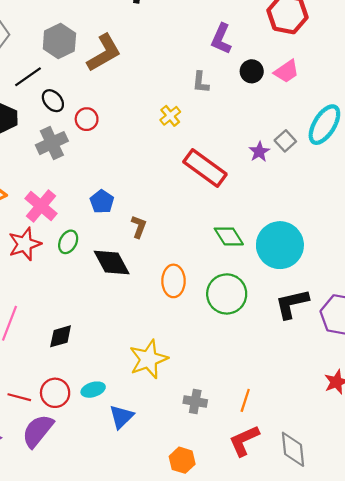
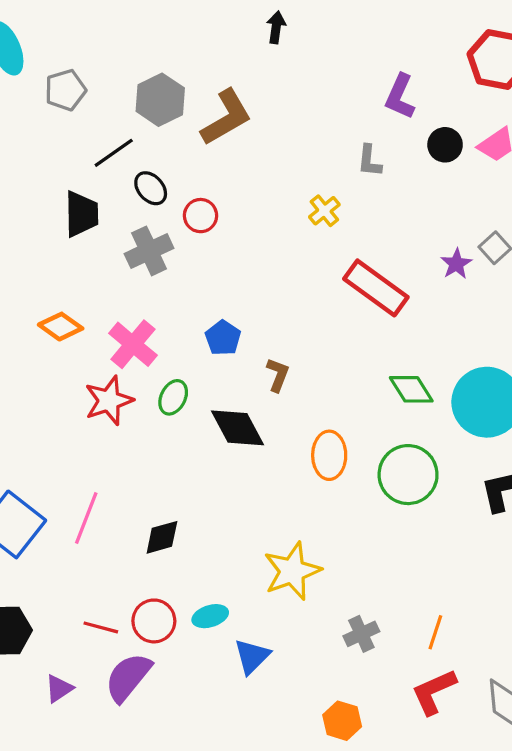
gray cross: (195, 402) -> (361, 634), turned -35

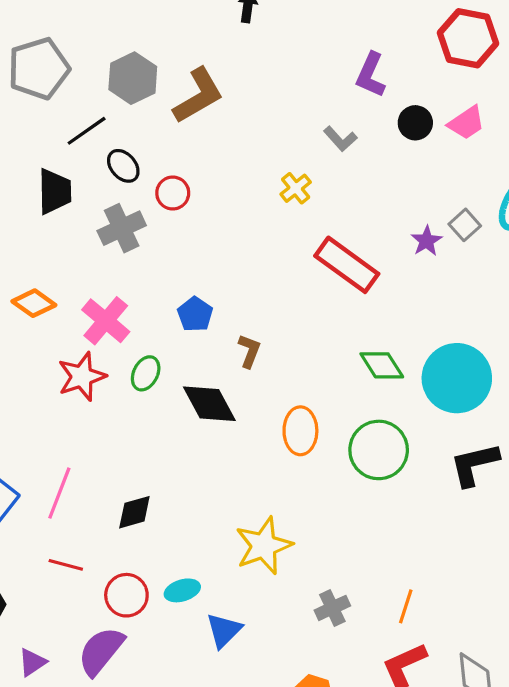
gray pentagon: (65, 90) -> (39, 69), size x1.5
gray L-shape: (369, 161) -> (340, 139), turned -48
red line: (101, 627) -> (66, 565), moved

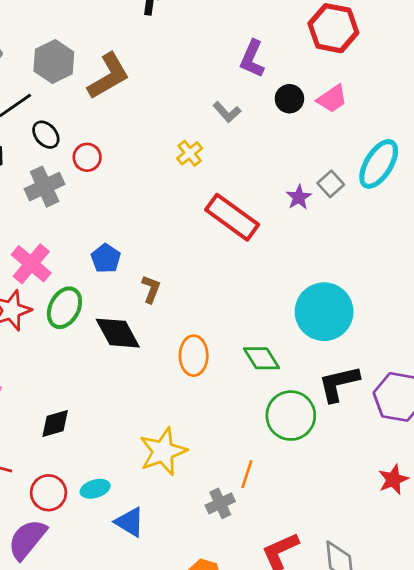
green diamond: (382, 365) -> (261, 358), moved
green ellipse: (146, 373) -> (64, 308), size x1.4
green circle: (379, 450) -> (291, 416), moved
orange line: (406, 606) -> (247, 474), moved
blue triangle: (224, 630) -> (130, 522), turned -44

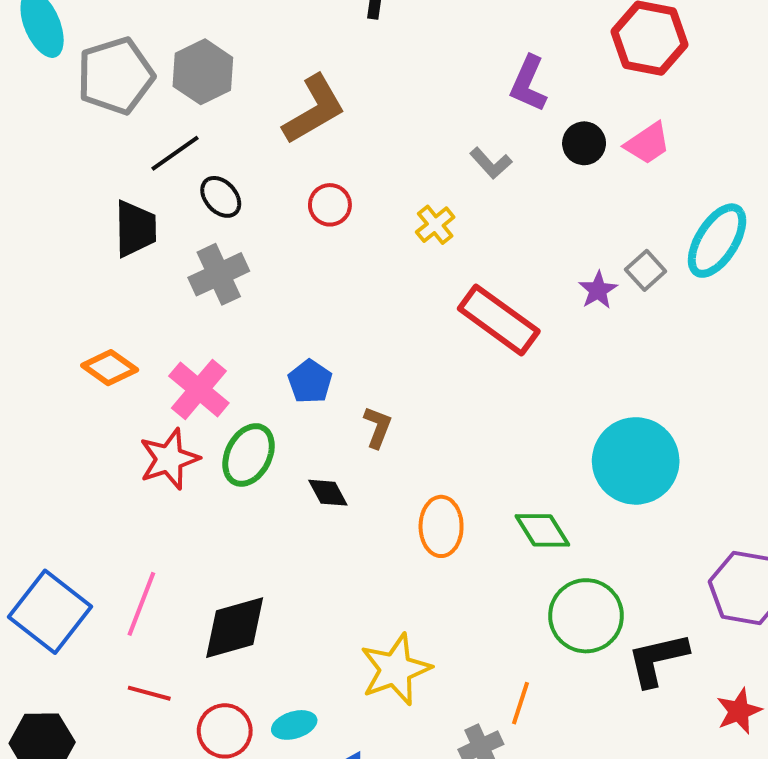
gray hexagon: (54, 61) -> (203, 72), moved
red circle: (87, 157) -> (330, 205), moved
black diamond: (118, 333) -> (328, 493), size x0.6
black L-shape: (339, 384) -> (657, 659), moved
black diamond: (55, 424) -> (235, 628), size x1.5

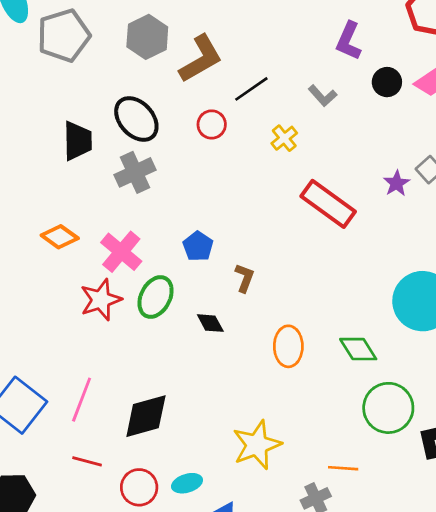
gray hexagon: (203, 72) -> (147, 37), moved
black line: (175, 153) -> (251, 89), moved
black ellipse: (221, 197) -> (136, 119), size x1.6
orange line: (521, 703) -> (343, 468), turned 76

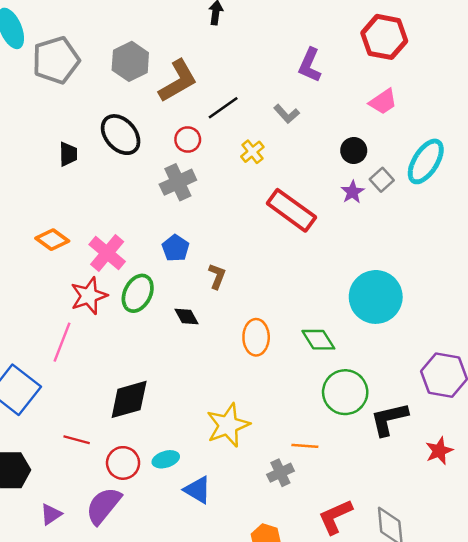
black circle: (387, 82) -> (354, 150), moved
black trapezoid: (77, 141) -> (68, 154), size x0.7
gray cross: (135, 172) -> (178, 182), moved
pink line: (82, 400) -> (62, 342), moved

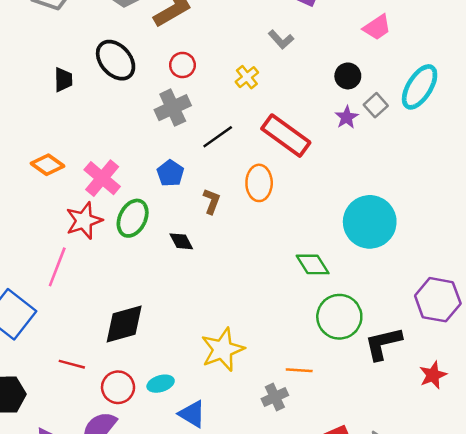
black line: (223, 108) -> (218, 137), moved
orange ellipse: (256, 337) -> (259, 183), moved

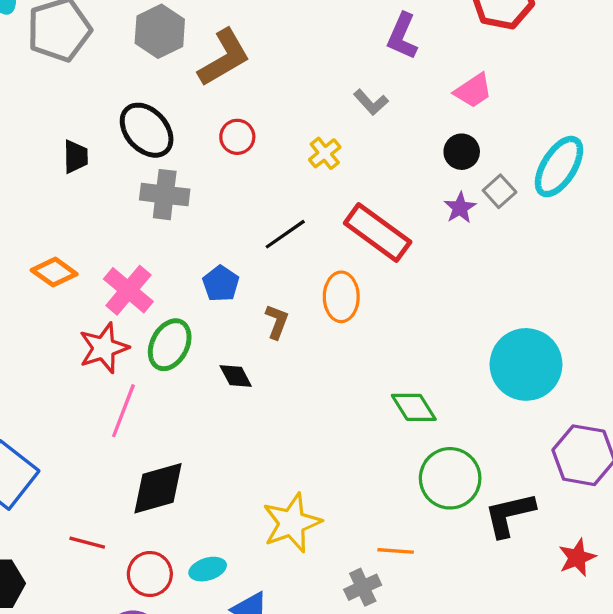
pink trapezoid: (377, 27) -> (473, 91), moved
gray cross: (173, 108) -> (165, 195), moved, turned 32
cyan circle: (370, 222) -> (526, 364), moved
pink line: (57, 267) -> (123, 411), moved

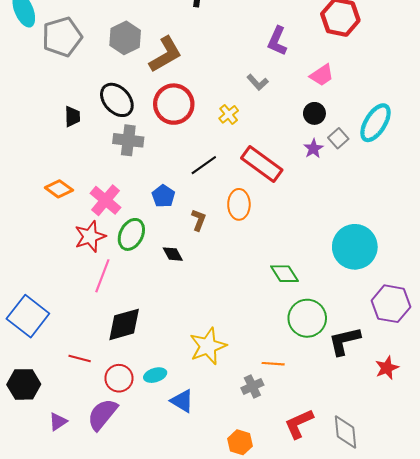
red circle: (237, 137) -> (174, 104), size x1.8

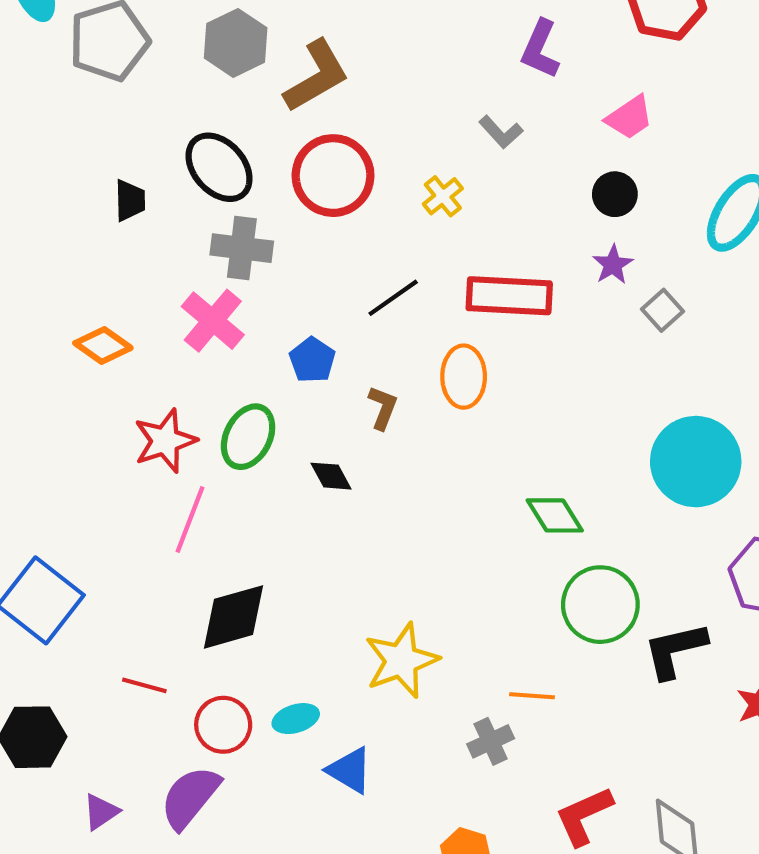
gray square: (338, 138) -> (663, 310), moved
red rectangle: (262, 164) -> (509, 296), turned -33
pink cross: (106, 200) -> (213, 321), moved

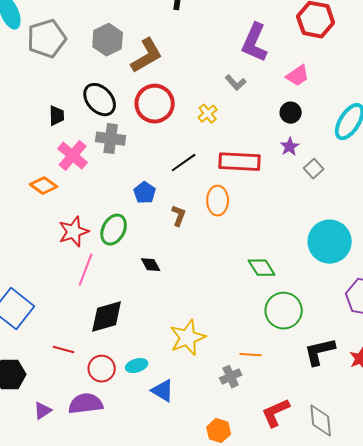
purple L-shape: (540, 49) -> (255, 43), size x1.4
pink cross: (213, 321) -> (73, 156), moved
black diamond: (331, 476) -> (151, 265), moved
black L-shape: (675, 650) -> (320, 352), moved
purple semicircle: (190, 797) -> (86, 404), turned 44

